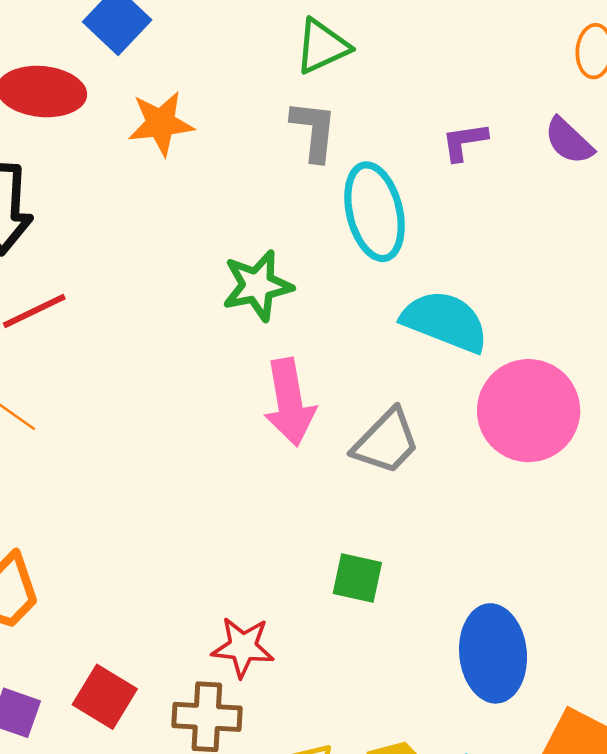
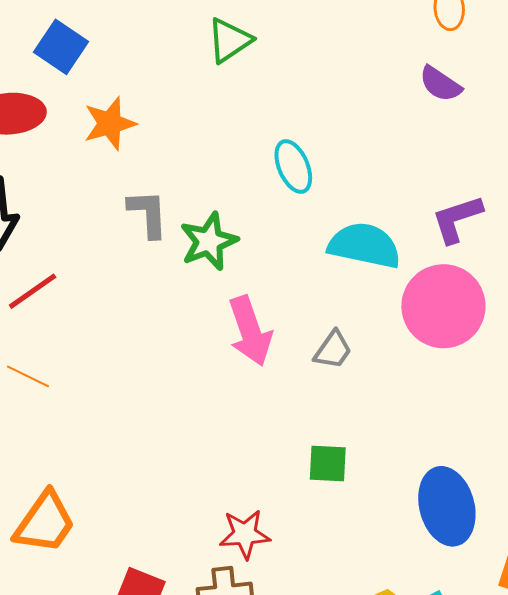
gray L-shape: (314, 131) -> (148, 214), moved
purple L-shape: (464, 142) -> (457, 219), moved, size x1.4
cyan ellipse: (375, 212) -> (293, 166), size x0.7
gray trapezoid: (386, 442) -> (333, 350), size x0.7

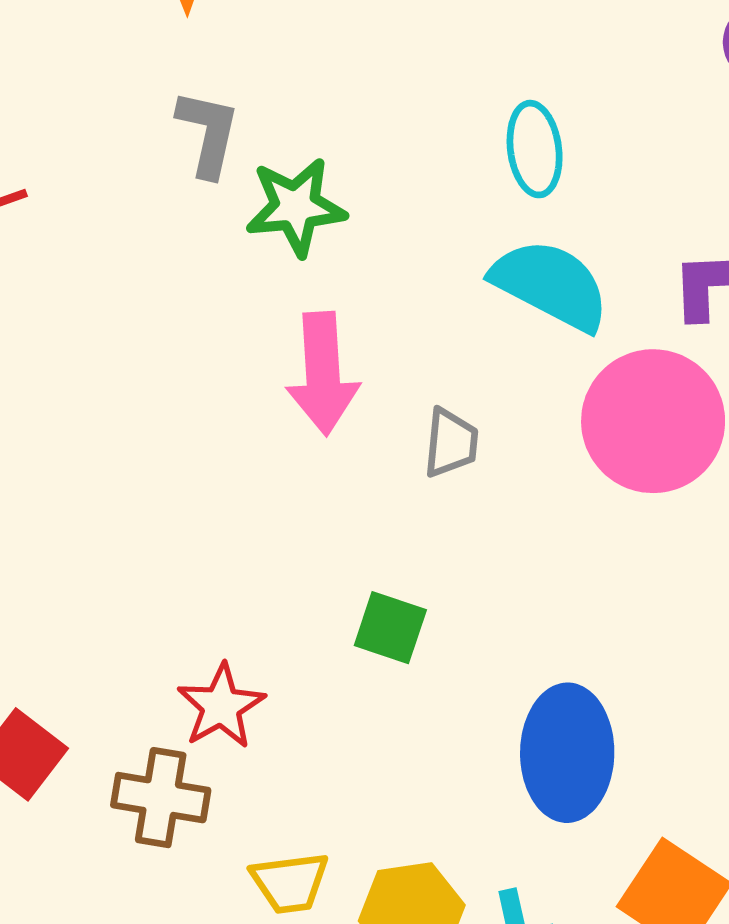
cyan ellipse: (293, 166) -> (535, 149), moved
gray trapezoid: (333, 350) -> (451, 443), turned -45
red star: (245, 534) -> (221, 706), turned 30

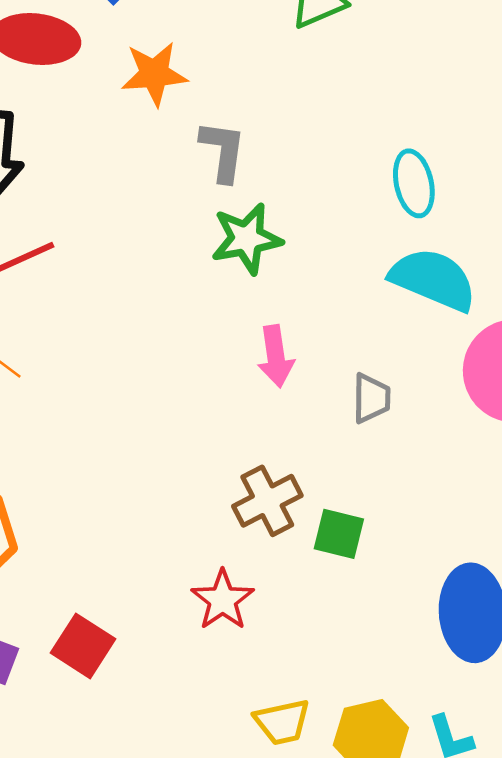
gray L-shape: (208, 133) -> (223, 151), moved
pink arrow: (323, 374) -> (276, 356), size x0.7
brown cross: (161, 798) -> (267, 501), moved, turned -32

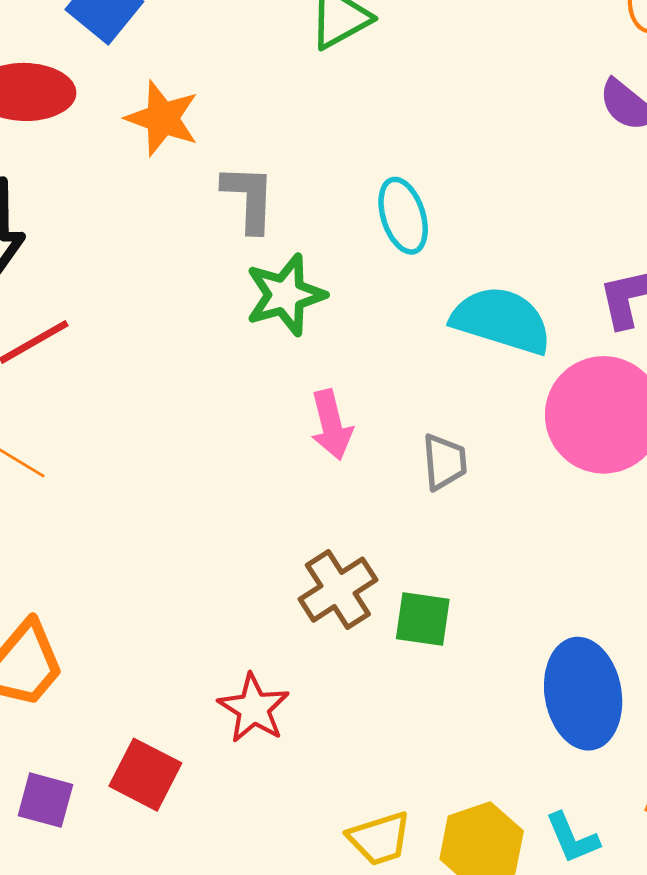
orange star: (154, 74) -> (162, 118), turned 30
cyan ellipse: (414, 183) -> (403, 216), moved
red star: (223, 600) -> (254, 708), moved

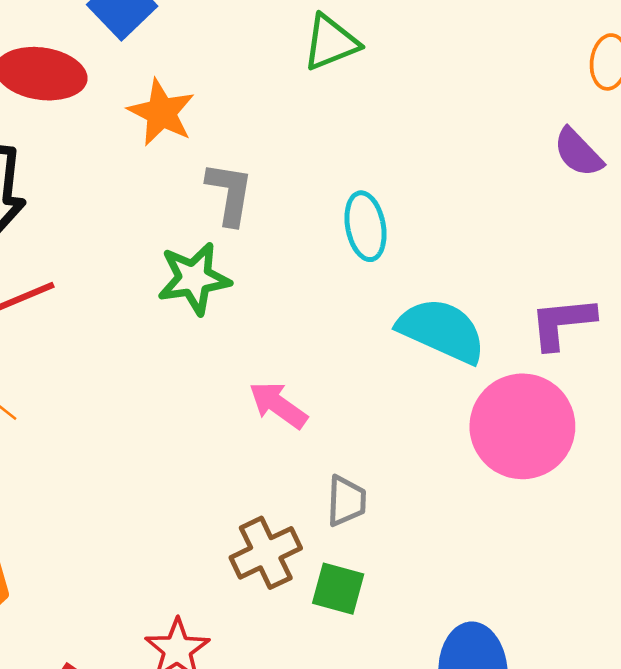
green star: (285, 295) -> (194, 278), moved
pink arrow: (331, 425) -> (278, 405), turned 132
gray trapezoid: (444, 462) -> (346, 501), moved

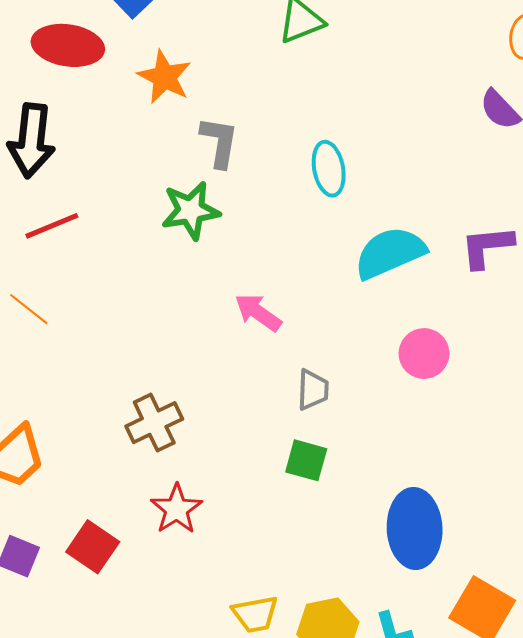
cyan semicircle: (442, 330) -> (390, 253), turned -48
pink circle: (522, 426) -> (424, 354), moved, size x0.6
brown cross: (266, 553) -> (154, 423), moved

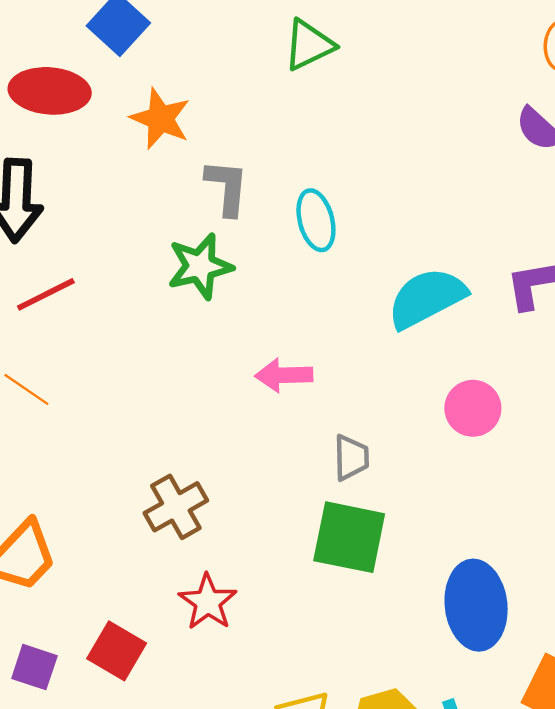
cyan ellipse: (329, 169) -> (316, 220), moved
pink arrow: (258, 312) -> (284, 375), turned -33
green square: (306, 460) -> (349, 537), size x1.6

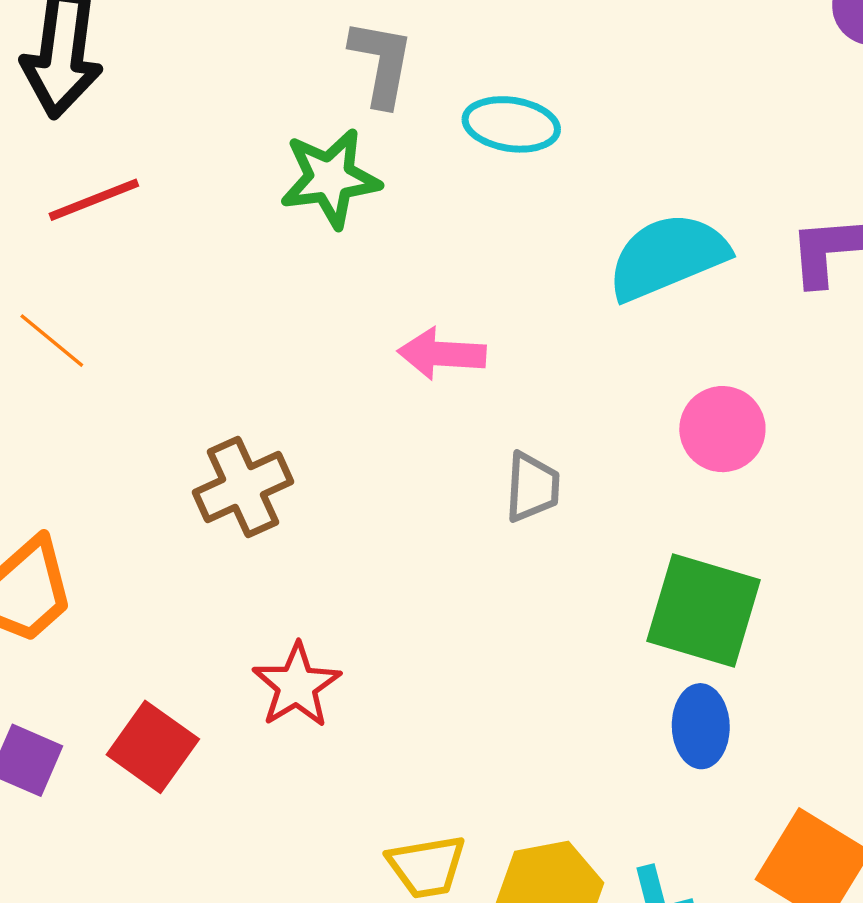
cyan ellipse: (316, 220) -> (511, 124), turned -72
brown cross: (176, 507) -> (243, 487), moved
green square: (349, 537) -> (704, 610), moved
blue ellipse: (476, 605) -> (701, 726), size x0.6

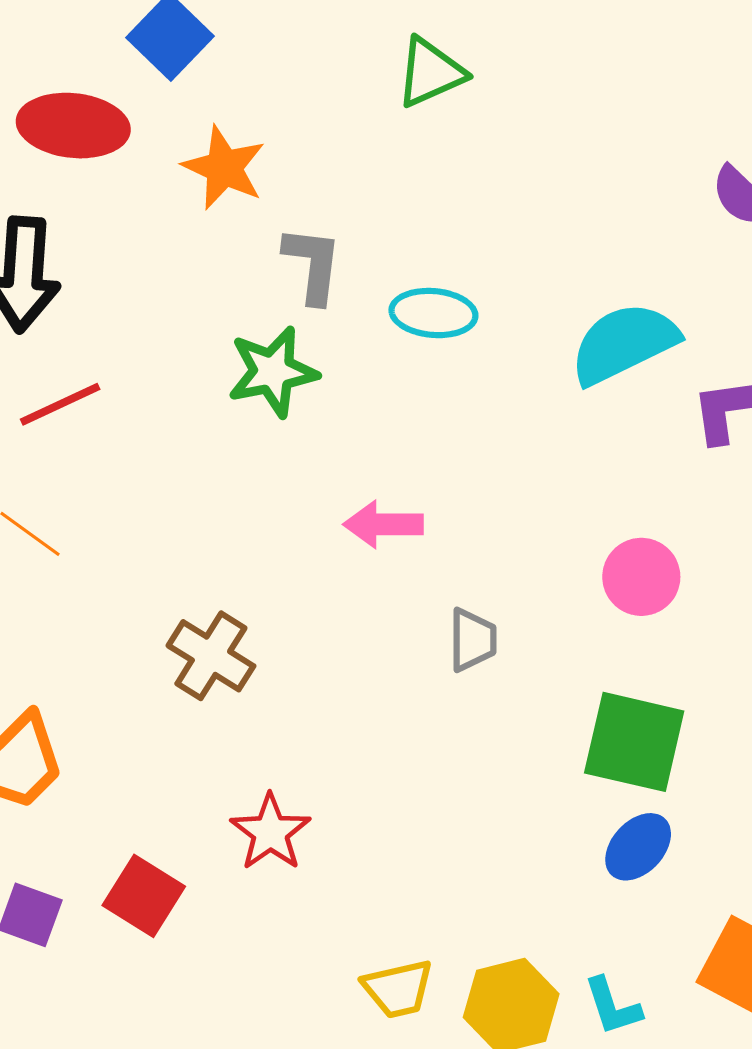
cyan semicircle: (668, 257) -> (624, 343), moved
brown cross: (243, 487) -> (211, 656), turned -30
blue ellipse: (701, 726) -> (638, 847), turned 48

